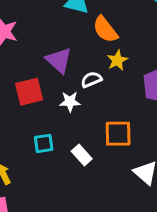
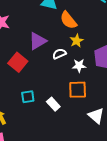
purple triangle: (59, 60) -> (38, 41), turned 48
red square: (29, 92) -> (18, 62), turned -36
white star: (70, 102) -> (79, 66), moved

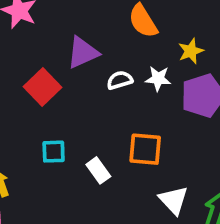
yellow star: (77, 41) -> (191, 51), moved
white star: (79, 66) -> (158, 79), moved

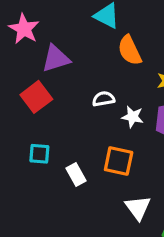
purple triangle: (83, 53) -> (56, 59), moved
white star: (158, 79) -> (133, 117), moved

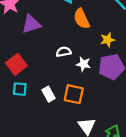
red square: (36, 97) -> (16, 64), moved
white rectangle: (76, 175) -> (48, 94), moved

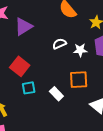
white rectangle: (48, 94) -> (56, 94), moved

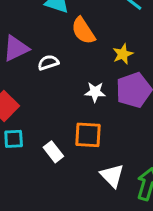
white semicircle: (59, 44) -> (48, 63), moved

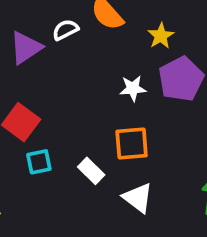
white semicircle: (48, 63) -> (65, 30), moved
white triangle: (112, 176) -> (138, 198), moved

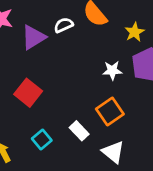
orange square: (132, 143) -> (110, 111), turned -32
cyan square: (39, 162) -> (42, 139), moved, turned -30

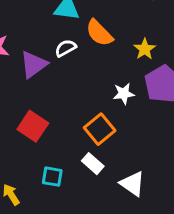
orange square: (110, 111) -> (100, 129), moved
cyan square: (42, 139) -> (52, 177), turned -36

